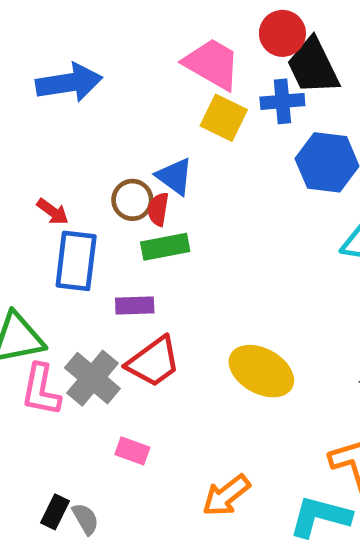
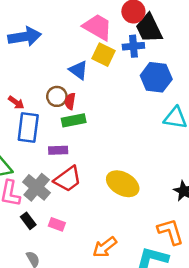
blue triangle: (175, 176) -> (78, 70), moved
black rectangle: (55, 512) -> (28, 221), moved, turned -63

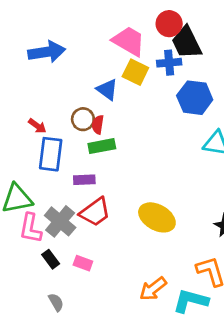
orange arrow: (105, 247) -> (153, 289), moved

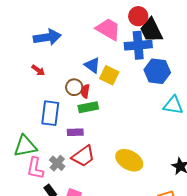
blue cross: (169, 63) -> (138, 45), size x1.5
yellow square: (135, 72) -> (109, 75), moved
red arrow: (37, 126) -> (38, 70), moved
gray cross: (60, 221) -> (57, 163), size x0.7

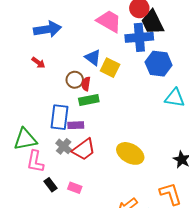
blue rectangle: (50, 113) -> (60, 117), moved
gray cross: (57, 163) -> (64, 146), moved

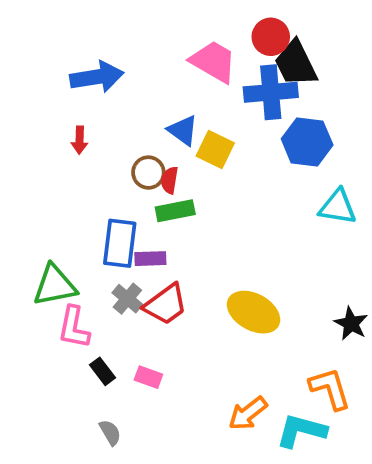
red arrow: (38, 63) -> (80, 140), turned 56

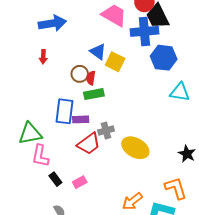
gray cross: (127, 299) -> (106, 131), moved, turned 35
pink rectangle: (148, 377) -> (80, 182), turned -48

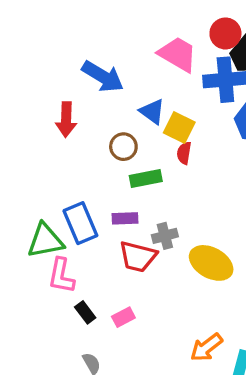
blue arrow: (52, 23) -> (103, 76), moved, turned 40
red arrow: (43, 57) -> (66, 120), size x1.5
red semicircle: (91, 78) -> (184, 153), moved
blue rectangle: (65, 111) -> (80, 223), moved, turned -30
red trapezoid: (89, 144) -> (138, 257), turned 50

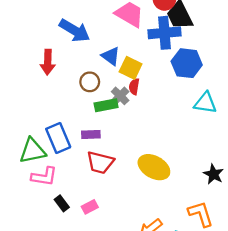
gray cross: (165, 236) -> (120, 96), moved, turned -30
pink L-shape: (61, 276) -> (44, 176), turned -92

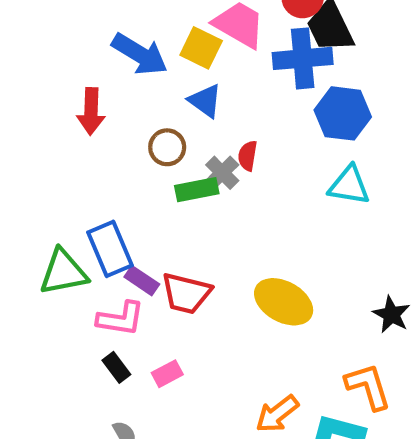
yellow square: (131, 68) -> (201, 48), moved
cyan triangle: (205, 103) -> (349, 185), moved
purple rectangle: (91, 134) -> (142, 281), moved, turned 36
pink L-shape: (44, 176) -> (121, 319), moved

